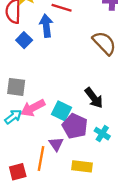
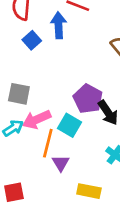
purple pentagon: (75, 126) -> (88, 99), moved
orange line: (41, 159) -> (48, 143), moved

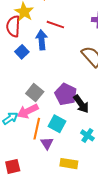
gray square: (19, 94) -> (35, 93), moved, turned 30
cyan square: (70, 125) -> (57, 124), moved

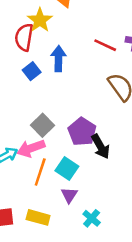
red line: (55, 25) -> (105, 45), moved
cyan cross: (87, 135) -> (92, 218), moved
purple triangle: (47, 143) -> (69, 195), moved
yellow rectangle: (69, 164) -> (38, 217), moved

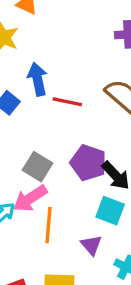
red line: (105, 45) -> (67, 102), moved
cyan square: (67, 169) -> (110, 211), moved

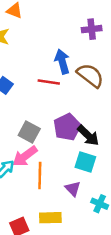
blue arrow: (38, 79) -> (62, 62), moved
purple pentagon: (88, 163) -> (67, 127), turned 30

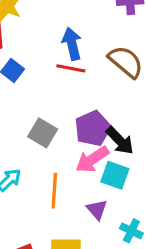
blue arrow: (62, 62) -> (72, 44), moved
pink arrow: (25, 156) -> (92, 159), moved

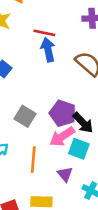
red line: (71, 68) -> (44, 33), moved
purple pentagon: (93, 128) -> (63, 113), turned -30

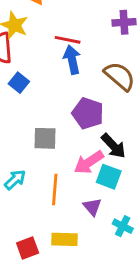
purple pentagon: (63, 113) -> (88, 113), moved
gray square: (25, 116) -> (45, 138), turned -30

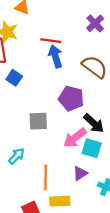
purple cross: (124, 22) -> (95, 23), turned -36
orange line: (55, 190) -> (46, 177), moved
purple triangle: (92, 207) -> (80, 173), turned 42

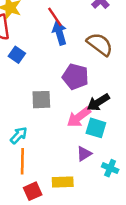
red line: (51, 41) -> (55, 17), turned 48
black arrow: (94, 123) -> (98, 102), turned 105
orange line: (46, 177) -> (22, 161), moved

